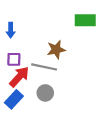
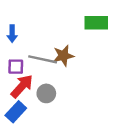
gray line: (44, 67) -> (43, 59), moved
gray circle: (45, 93) -> (46, 93), moved

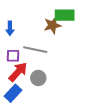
green rectangle: (96, 23) -> (65, 15), moved
brown star: (63, 56) -> (52, 25), moved

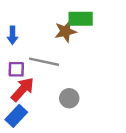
gray circle: (38, 78) -> (69, 98), moved

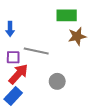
brown star: (65, 31) -> (77, 36), moved

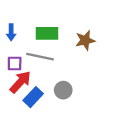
green rectangle: (67, 15) -> (47, 33), moved
blue rectangle: (13, 96) -> (33, 97), moved

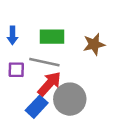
red arrow: (20, 82) -> (49, 84), moved
gray circle: (63, 90) -> (70, 99), size x1.6

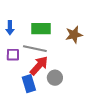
gray circle: (70, 99) -> (55, 78), size x0.6
blue rectangle: (37, 107) -> (29, 84), turned -60

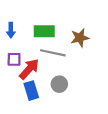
gray line: (35, 49) -> (53, 53), moved
red arrow: (39, 66) -> (29, 69), moved

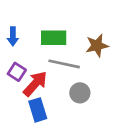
purple square: (14, 59) -> (17, 72), turned 32
gray circle: (59, 84) -> (80, 93), moved

